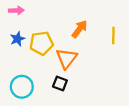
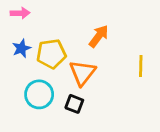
yellow line: (113, 36) -> (141, 66), moved
cyan circle: (22, 87) -> (39, 94), moved

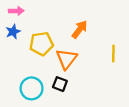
blue star: (21, 48) -> (13, 32), moved
cyan circle: (39, 94) -> (32, 88), moved

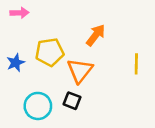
blue star: (13, 32) -> (16, 63), moved

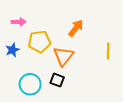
pink arrow: (20, 13) -> (19, 22), moved

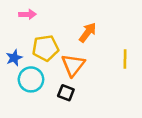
pink arrow: (19, 22) -> (27, 14), moved
cyan circle: (30, 84) -> (31, 79), moved

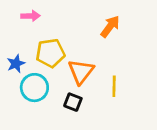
orange arrow: (88, 32) -> (110, 26), moved
yellow line: (125, 59) -> (114, 86), moved

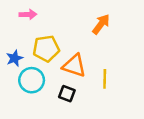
orange triangle: (81, 72) -> (74, 66), turned -50

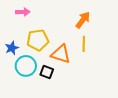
yellow line: (105, 79) -> (84, 44), moved
black square: (67, 94) -> (47, 72), moved

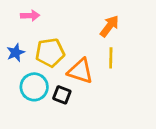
blue star: (12, 48) -> (16, 53), moved

